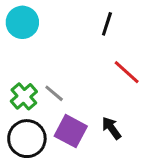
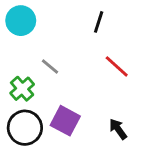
gray line: (54, 93) -> (50, 66), moved
black arrow: (111, 128) -> (118, 129), moved

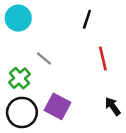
red line: (117, 66) -> (103, 59), turned 35
black arrow: (118, 129) -> (113, 106), moved

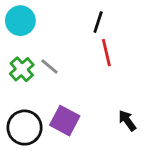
red line: (103, 59) -> (106, 53), moved
green cross: (19, 78) -> (22, 69), moved

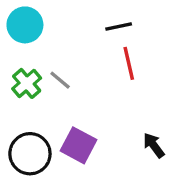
black line: (98, 22) -> (119, 27), turned 60

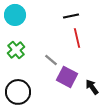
gray line: (60, 80) -> (51, 60), moved
purple square: (78, 145) -> (67, 77), moved

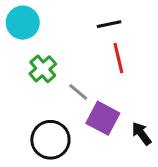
green cross: (16, 50) -> (43, 69), moved
black circle: (18, 92) -> (50, 140), moved

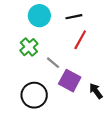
cyan circle: (23, 23) -> (39, 16), moved
red line: (118, 58) -> (80, 40), turned 42

